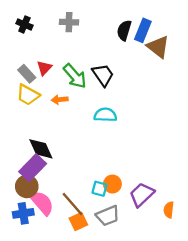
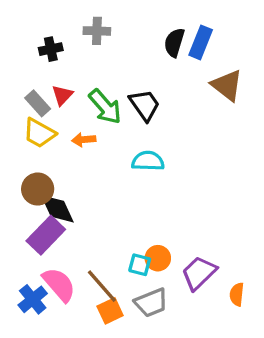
black cross: (24, 24) -> (51, 49), moved, turned -35
brown triangle: (158, 47) -> (227, 85), moved
brown circle: (27, 186) -> (38, 189), moved
blue cross: (23, 213) -> (33, 299), turned -30

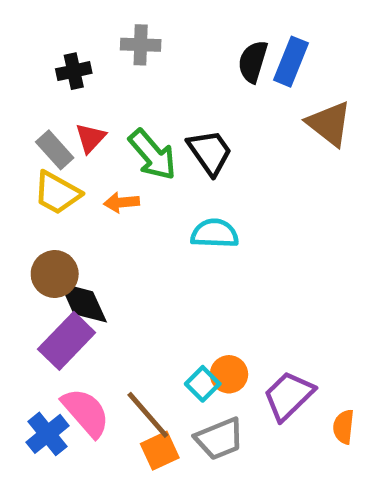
cyan square: (140, 265) -> (203, 384), turned 30

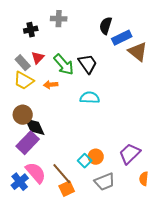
blue rectangle: (291, 62) -> (122, 38), moved, turned 42
purple trapezoid: (289, 396) -> (130, 154), moved
gray trapezoid: (219, 439) -> (105, 182), moved

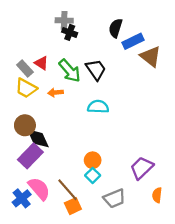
black cross: (31, 30) -> (70, 32), moved, turned 32
red triangle: (38, 58) -> (41, 63), turned -40
orange circle: (96, 157) -> (93, 160), moved

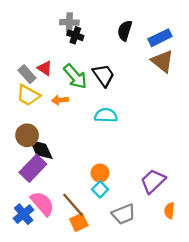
blue rectangle: (133, 41) -> (160, 38), moved

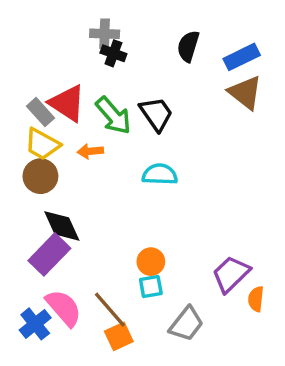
red triangle: (45, 68) -> (67, 103), size x1.6
brown circle: (27, 135) -> (40, 176), moved
cyan square: (100, 189) -> (151, 287), turned 35
orange semicircle: (169, 211) -> (256, 299), moved
gray trapezoid: (124, 214) -> (186, 324), turned -30

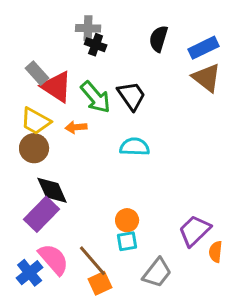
gray rectangle: (40, 112) -> (37, 73), moved

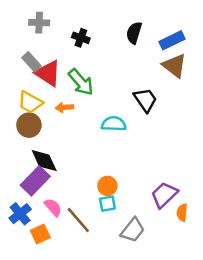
gray cross: (88, 28) -> (39, 23), moved
black trapezoid: (132, 96) -> (145, 100), moved
pink semicircle: (54, 259) -> (53, 207), moved, size x0.7
blue cross: (30, 273) -> (20, 214), moved
orange square: (100, 283) -> (40, 234), moved

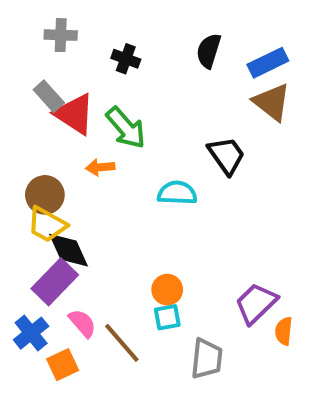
yellow trapezoid: (30, 102) -> (47, 225), moved
gray trapezoid: (133, 230) -> (207, 359), turned -32

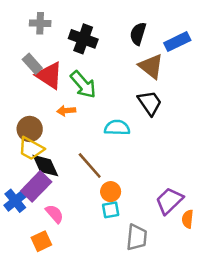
black cross: (126, 59) -> (83, 39), size x1.5
brown triangle: (272, 102) -> (151, 66), moved
blue cross: (31, 333) -> (15, 201), moved
brown line: (122, 343) -> (90, 166), moved

